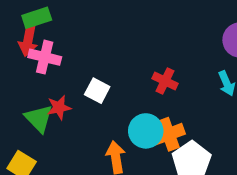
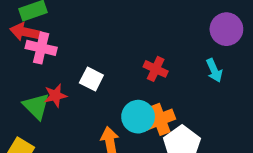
red arrow: (28, 40) -> (25, 32), turned 92

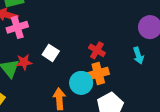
pink cross: (41, 48) -> (17, 27), turned -36
orange cross: (160, 119) -> (98, 73), moved

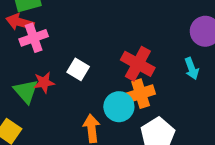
red cross: (97, 50) -> (138, 64), size x1.5

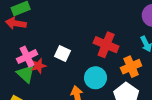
pink cross: (34, 38) -> (27, 57), moved
orange cross: (141, 94) -> (131, 67), moved

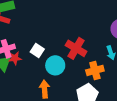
cyan circle: (95, 78) -> (55, 65), moved

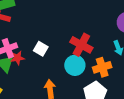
cyan circle: (55, 65) -> (75, 65), moved

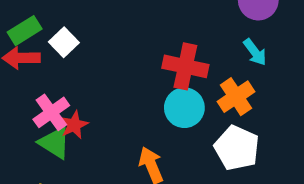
white square: (41, 49) -> (64, 42), moved, turned 32

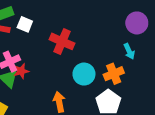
white square: (64, 42) -> (25, 24), turned -35
red cross: (185, 66) -> (62, 41), moved

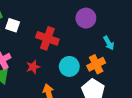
purple circle: (137, 23) -> (86, 18), moved
red star: (21, 71) -> (33, 67), moved

